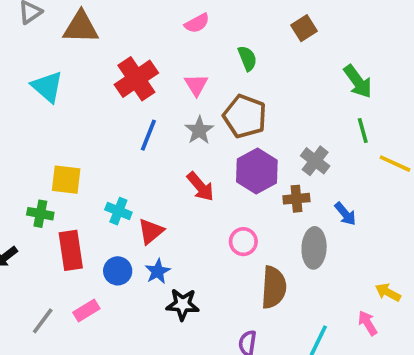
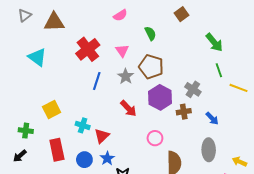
yellow square: (66, 180) -> (52, 109), turned -30
green cross: (40, 214) -> (26, 131), moved
gray ellipse: (314, 248) -> (209, 150), moved

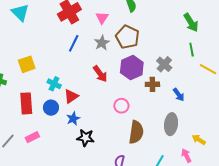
blue circle: (84, 160) -> (51, 108), moved

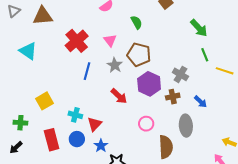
gray ellipse: (171, 124) -> (186, 126), moved

